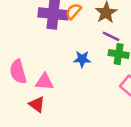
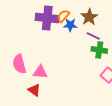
blue star: (82, 59) -> (70, 25), moved

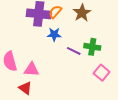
blue star: (70, 25) -> (54, 34), moved
purple line: (93, 36) -> (74, 51), moved

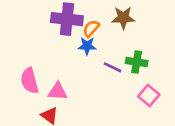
orange semicircle: (55, 12) -> (91, 28), moved
brown star: (82, 13) -> (123, 18), turned 30

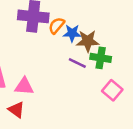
brown star: (123, 18) -> (88, 41), moved
blue star: (87, 46) -> (72, 33), moved

